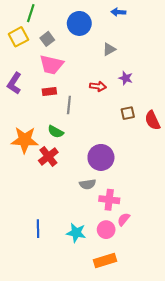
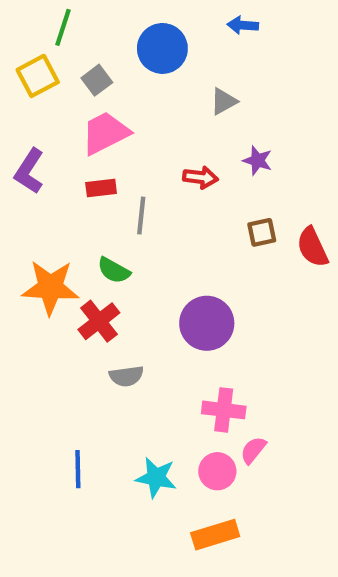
pink trapezoid: (51, 65) -> (105, 133), turned 140
gray semicircle: (88, 184) -> (126, 376), moved

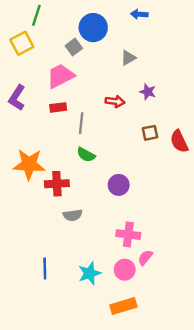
gray square: (97, 80) -> (74, 47), moved
green semicircle: (114, 270) -> (86, 155), moved
red cross: (99, 321) -> (57, 184), turned 35
purple circle: (207, 323) -> (119, 185), size x0.7
cyan star: (156, 478) -> (90, 273), turned -30

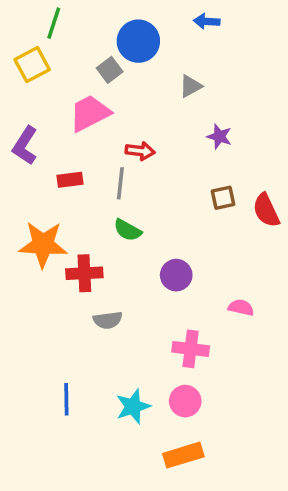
red arrow: (115, 101) -> (140, 151), moved
red rectangle: (58, 107) -> (70, 180), moved
pink semicircle: (145, 258) -> (241, 308), moved, turned 63

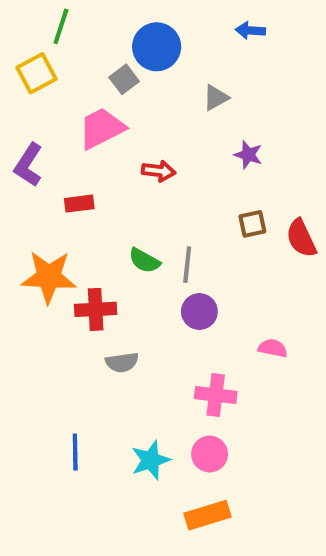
blue arrow: (207, 21) -> (250, 30), moved
gray line: (120, 183) -> (187, 265), moved

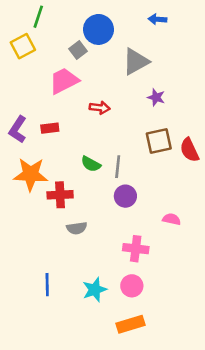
gray triangle: (216, 98) -> (136, 62), size x1.6
purple L-shape: (28, 165) -> (18, 129), moved
brown square: (252, 224) -> (159, 141), size x1.5

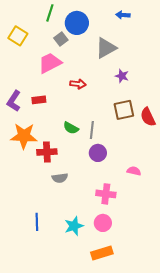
green line: (38, 17) -> (50, 13), moved
yellow square: (23, 46) -> (18, 36), turned -30

